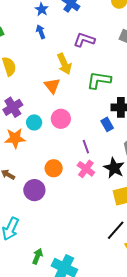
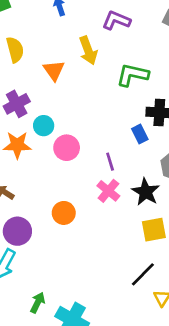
orange triangle: (52, 86) -> (54, 70), moved
pink circle: (61, 119) -> (67, 148), moved
orange circle: (54, 168) -> (64, 213), moved
purple circle: (34, 190) -> (17, 231), moved

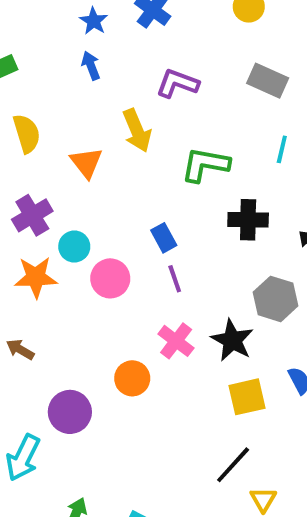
blue rectangle: (140, 134) -> (164, 238), moved
purple line: (110, 162) -> (175, 279), moved
orange circle: (64, 213) -> (132, 378), moved
purple circle: (17, 231) -> (70, 412), moved

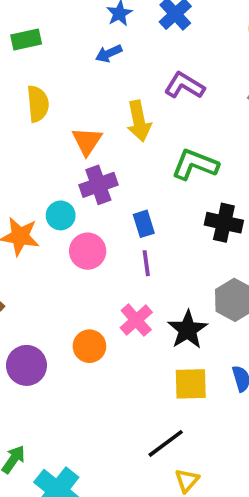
blue arrow: (91, 66) -> (109, 54), turned -105
purple cross: (32, 215) -> (98, 185), moved

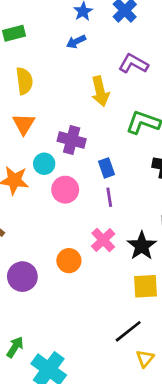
orange triangle: (87, 141) -> (24, 124), moved
purple cross: (98, 185) -> (72, 140), turned 36

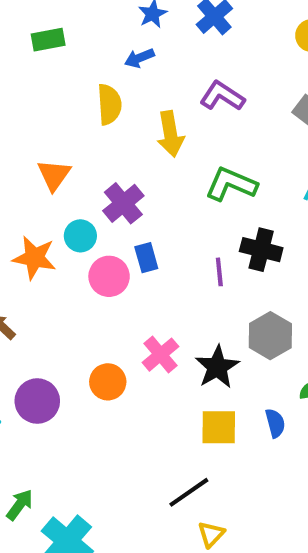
yellow semicircle: (24, 81) -> (109, 104), moved
purple cross: (72, 140) -> (123, 203), turned 32
blue rectangle: (106, 168) -> (146, 258), moved
purple line: (109, 197) -> (219, 272), moved

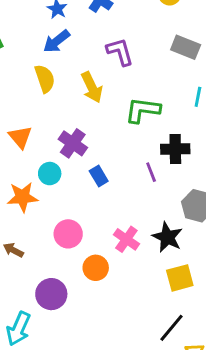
blue arrow: (139, 58) -> (56, 41), size x1.4
purple L-shape: (222, 96) -> (120, 52), turned 56
pink circle: (109, 276) -> (68, 234), moved

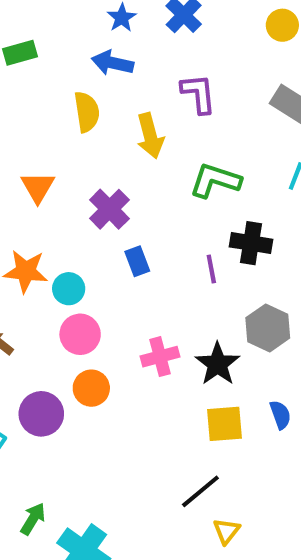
blue arrow: (56, 41) -> (113, 63), turned 40
cyan circle: (50, 174) -> (69, 289), moved
pink cross: (126, 239) -> (160, 357), turned 30
orange circle: (96, 268) -> (91, 388), moved

